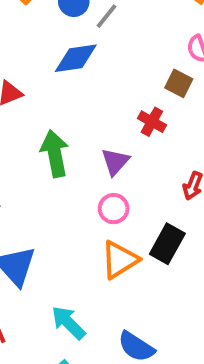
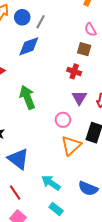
purple triangle: (115, 162) -> (79, 98), moved

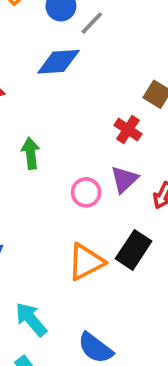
green arrow: (27, 97) -> (31, 153), size x0.7
pink circle: (63, 120) -> (86, 192), moved

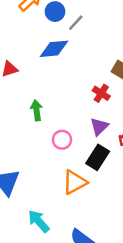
pink circle: (86, 192) -> (62, 140), moved
black rectangle: (134, 250) -> (98, 157), moved

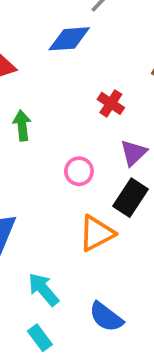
red cross: (101, 93) -> (111, 103), moved
green arrow: (36, 110) -> (22, 126), moved

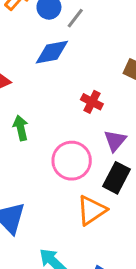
pink circle: (79, 171) -> (72, 161), size x1.6

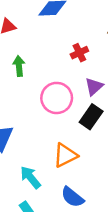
red cross: (92, 102) -> (79, 53), turned 30
orange triangle: (92, 210) -> (65, 155), moved

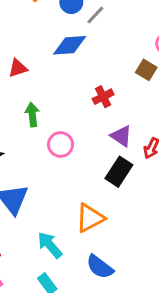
purple triangle: (94, 87) -> (121, 136), turned -42
pink circle: (57, 98) -> (61, 144), moved, size x0.7

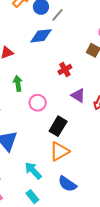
black rectangle: (119, 172) -> (58, 126), moved

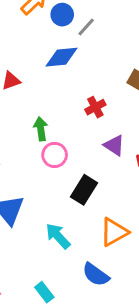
green arrow: (18, 83) -> (41, 129), moved
orange triangle: (59, 151) -> (114, 232), moved
cyan arrow: (33, 171) -> (58, 236), moved

